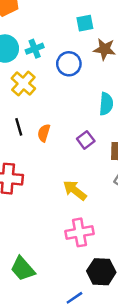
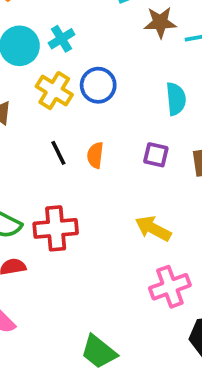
blue circle: (69, 64) -> (98, 85), moved
purple square: (86, 140) -> (156, 155), turned -30

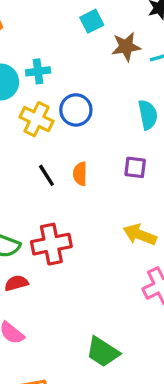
cyan cross: (62, 39) -> (38, 71), turned 30

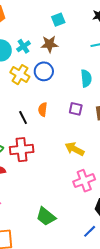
brown star: (126, 47) -> (49, 44), moved
cyan cross: (38, 71) -> (24, 46), turned -32
black line: (46, 175) -> (23, 117), moved

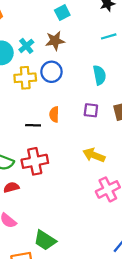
yellow cross: (20, 75) -> (25, 78), turned -30
black line: (23, 117) -> (33, 125), turned -56
green trapezoid: (46, 216) -> (45, 240), moved

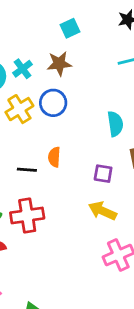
cyan semicircle: (99, 75) -> (115, 124), moved
yellow cross: (25, 78) -> (19, 109), turned -30
purple square: (91, 110) -> (103, 174), moved

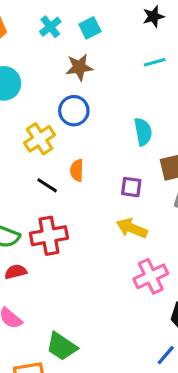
cyan cross: (23, 69) -> (50, 27), moved
yellow cross: (19, 109) -> (40, 139), moved
black line: (27, 170) -> (47, 185), turned 30

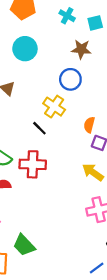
cyan cross: (50, 27) -> (67, 16), turned -35
yellow cross: (40, 139) -> (54, 107), moved, turned -35
orange semicircle: (77, 170) -> (89, 125), moved

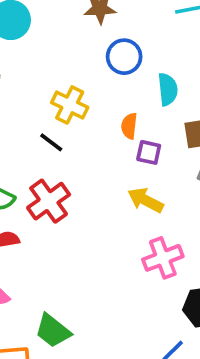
blue circle: (70, 79) -> (124, 57), moved
red cross: (33, 164) -> (49, 201), turned -30

